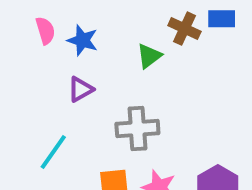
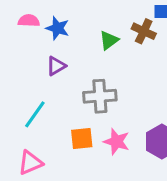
brown cross: (184, 29) -> (144, 31), moved
pink semicircle: (45, 31) -> (29, 21), turned -70

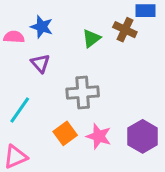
pink semicircle: (29, 21) -> (14, 37), moved
purple triangle: (56, 66) -> (40, 63), turned -42
orange square: (82, 139) -> (65, 133), turned -30

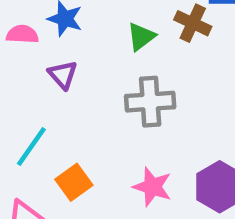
gray cross: (83, 92) -> (150, 102), moved
orange square: (65, 133) -> (74, 182), moved

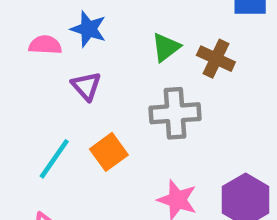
brown cross: (193, 23) -> (216, 59), moved
orange square: (74, 182) -> (109, 152), moved

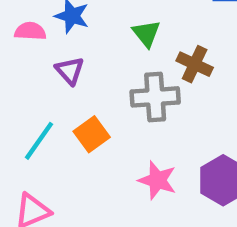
green triangle: (166, 47) -> (146, 33), turned -32
brown cross: (216, 59) -> (195, 64), moved

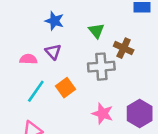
pink semicircle: (30, 31) -> (28, 59), moved

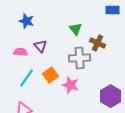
blue star: (54, 21) -> (27, 21), moved
pink star: (103, 114) -> (71, 85), moved

